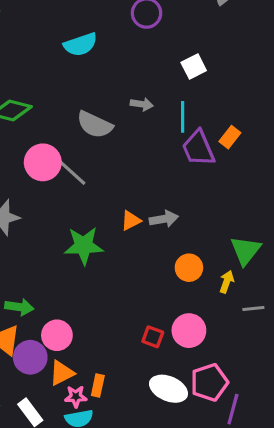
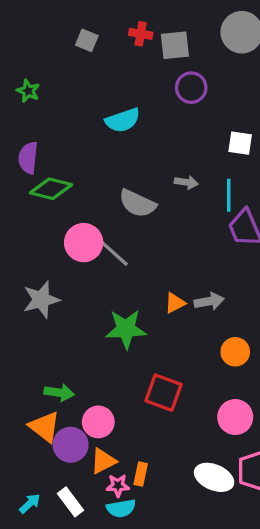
white square: (194, 67) -> (240, 143), turned 35
red square: (153, 337) -> (163, 393), moved, size x1.6

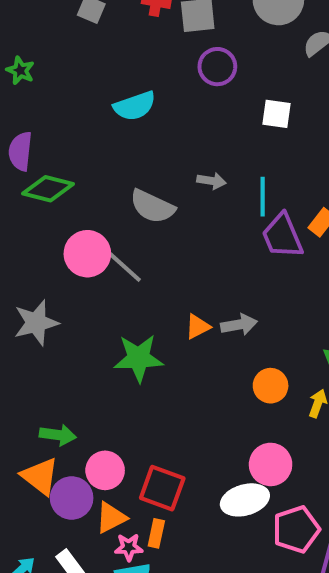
white square: (240, 143) -> (276, 114), moved
red square: (163, 393) -> (162, 488), moved
white ellipse: (214, 477) -> (245, 500), moved, turned -39

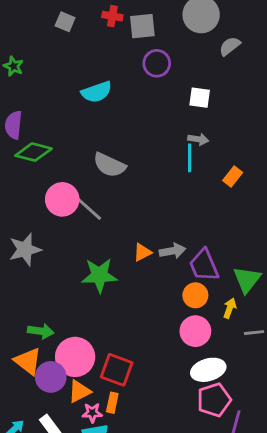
gray arrow: (211, 181) -> (198, 139), moved
purple trapezoid: (282, 236) -> (204, 265), moved
pink circle: (271, 464) -> (195, 331), moved
pink circle: (105, 470) -> (75, 357), size x1.4
white ellipse: (245, 500) -> (208, 370), moved

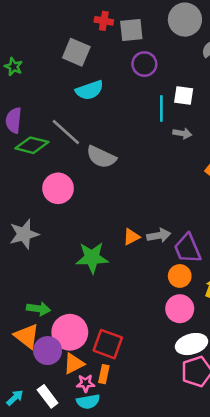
gray square: (65, 22) -> (76, 52), moved, size x1.5
cyan line: (190, 158) -> (161, 109), moved
gray line: (87, 207) -> (66, 132), moved

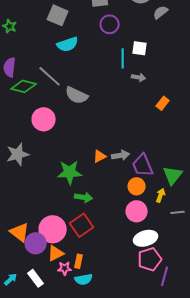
green arrow: (38, 309) -> (84, 197), moved
red square: (108, 344) -> (82, 225), moved, turned 35
cyan semicircle: (88, 402) -> (84, 279), moved

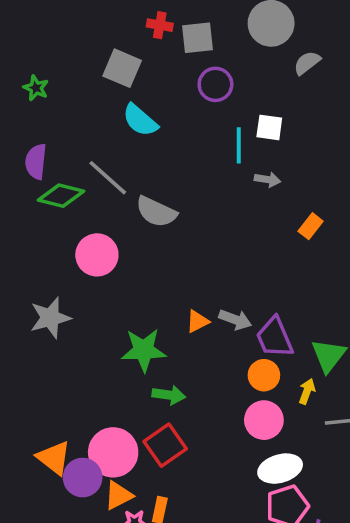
cyan semicircle: (68, 44) -> (140, 120), turned 60
gray arrow: (121, 155) -> (235, 320), turned 30

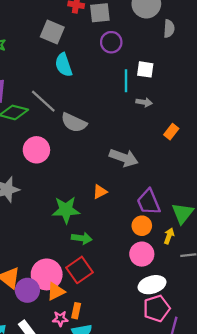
gray semicircle: (307, 63) -> (169, 29), turned 132
cyan semicircle: (140, 120) -> (64, 65), turned 30
gray arrow: (235, 320) -> (124, 158), moved, size x1.4
orange triangle: (118, 495) -> (56, 291), moved

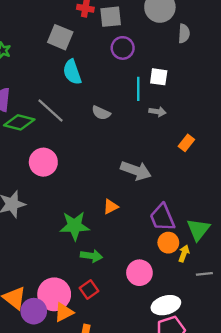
gray semicircle: (74, 123) -> (101, 113), moved, size x0.7
orange circle: (142, 226) -> (168, 243), moved
pink circle: (142, 254) -> (139, 273), moved
red square: (80, 270) -> (89, 290), size x0.7

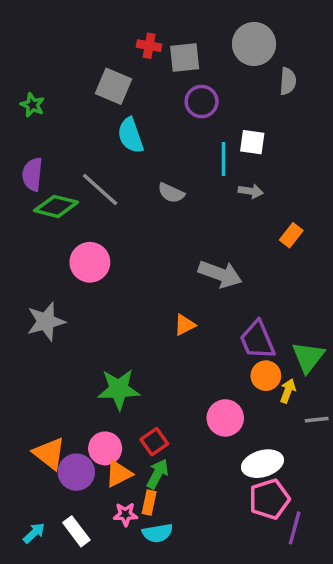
green star: (75, 226) -> (119, 389), moved
green arrow: (91, 256) -> (158, 474), moved, turned -70
pink circle: (54, 294) -> (105, 448), size x0.7

